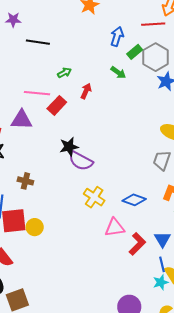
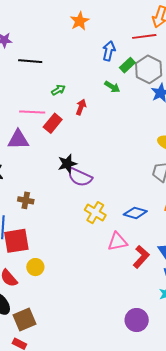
yellow circle: (35, 227) -> (35, 267), moved

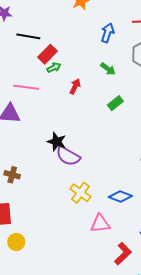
green rectangle: (127, 65) -> (115, 103), moved
red rectangle: (53, 123) -> (47, 54), moved
black star: (67, 164) -> (57, 142), turned 30
red L-shape: (141, 257) -> (123, 254), moved

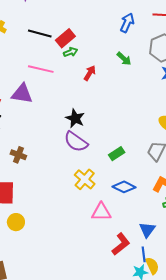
black line: (28, 36) -> (40, 34), moved
green rectangle: (115, 103) -> (117, 154), moved
black star: (57, 142) -> (75, 118), moved

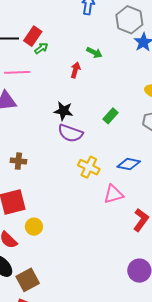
green arrow: (124, 59) -> (94, 52), moved
red arrow: (90, 73) -> (75, 70), moved
green rectangle: (117, 154) -> (110, 116), moved

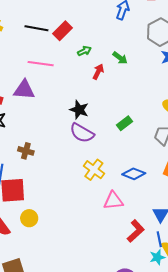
green arrow: (41, 48) -> (84, 51), moved

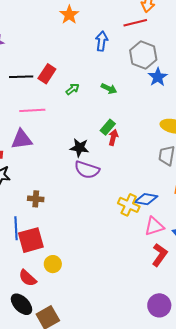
red arrow: (98, 72) -> (113, 137), moved
green rectangle: (124, 123) -> (108, 127), moved
yellow cross: (94, 170) -> (129, 205), moved
pink triangle: (113, 201) -> (154, 226), moved

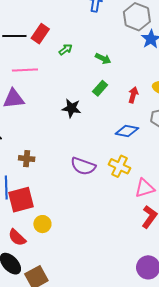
green arrow: (109, 89) -> (103, 59), moved
red arrow: (113, 137) -> (133, 95), moved
purple semicircle: (87, 170) -> (83, 166), moved
blue diamond: (146, 199) -> (127, 131), moved

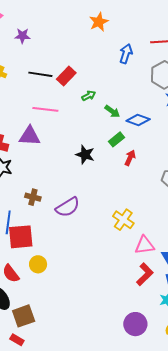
green arrow: (103, 59) -> (112, 111), moved
red arrow: (133, 95) -> (130, 158), moved
blue diamond: (127, 131) -> (138, 120), moved
purple semicircle: (83, 166) -> (68, 207), moved, turned -60

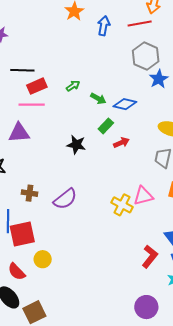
blue arrow: (126, 54) -> (104, 26), moved
red rectangle: (66, 76) -> (37, 86), moved, turned 30
red arrow: (130, 158) -> (121, 143), turned 49
pink triangle: (145, 245) -> (143, 196), moved

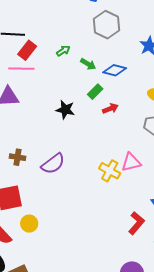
gray hexagon: (146, 56) -> (106, 25), moved
red rectangle: (37, 86) -> (27, 50), turned -30

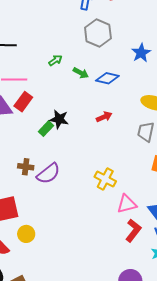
red rectangle: (27, 50) -> (23, 102), moved
green rectangle: (95, 92) -> (46, 129), moved
brown cross: (18, 157) -> (26, 167), moved
pink triangle: (131, 162) -> (127, 204), moved

